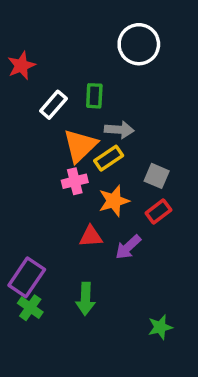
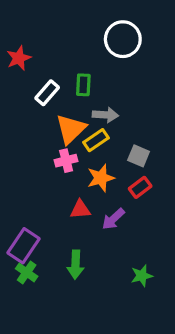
green star: (160, 327) -> (142, 276), moved

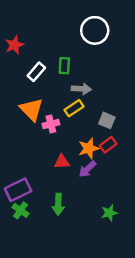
orange triangle: (71, 129) -> (31, 109), moved, turned -30
orange star: (101, 178) -> (89, 148), moved
purple rectangle: (23, 246) -> (18, 190), turned 30

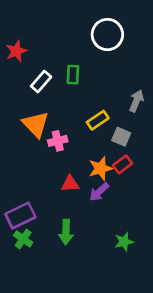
gray arrow: (81, 89) -> (136, 101), moved, turned -72
yellow rectangle: (74, 108) -> (98, 120), moved

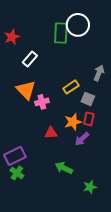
green rectangle: (73, 75) -> (61, 33), moved, size x1.5
red rectangle: (123, 164) -> (89, 119), turned -40
purple arrow: (99, 192) -> (82, 139), moved
green arrow: (66, 232) -> (64, 168), moved, turned 114
green star: (124, 242) -> (90, 187), moved

